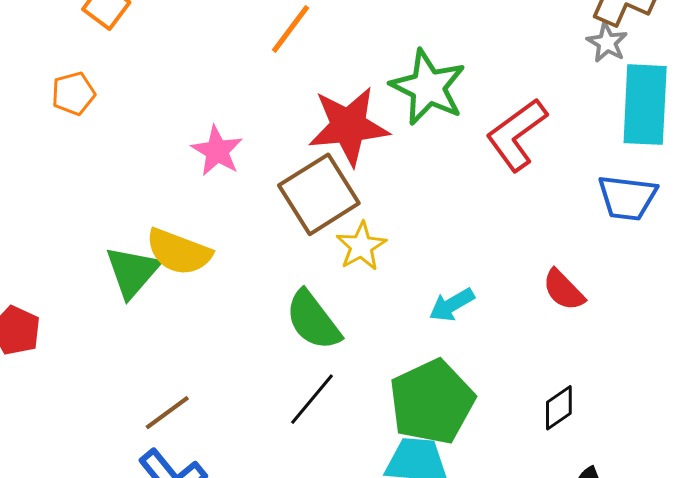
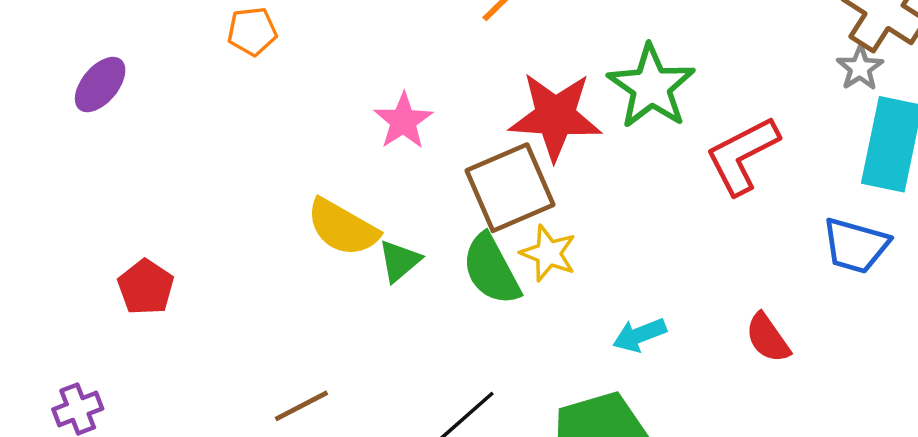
yellow star: (361, 246) -> (548, 253), turned -30
green triangle: (132, 272) -> (399, 261), moved, size x0.7
green semicircle: (313, 320) -> (491, 269), moved

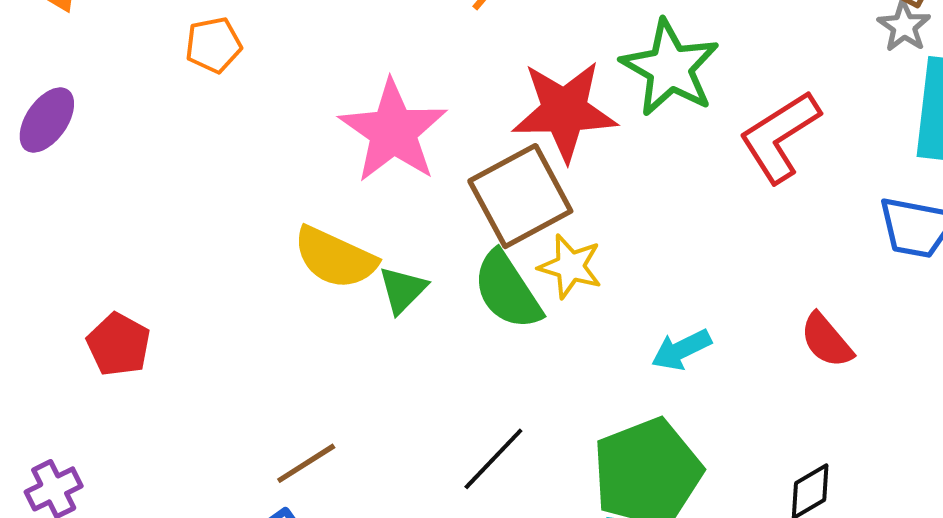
pink star: (403, 121) -> (393, 131), size x1.6

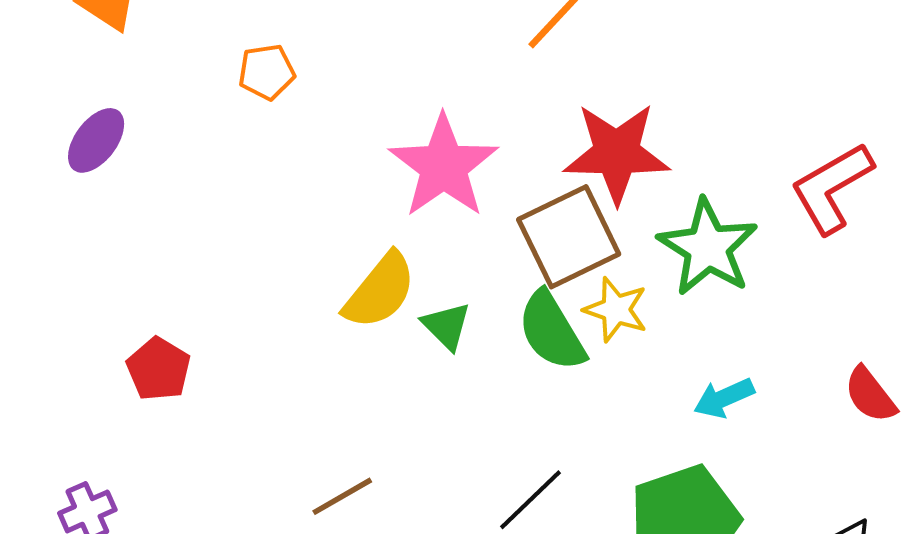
green star: (670, 68) -> (708, 247), moved
yellow semicircle: (335, 258) -> (380, 291), turned -78
green triangle: (403, 290) -> (446, 326), turned -32

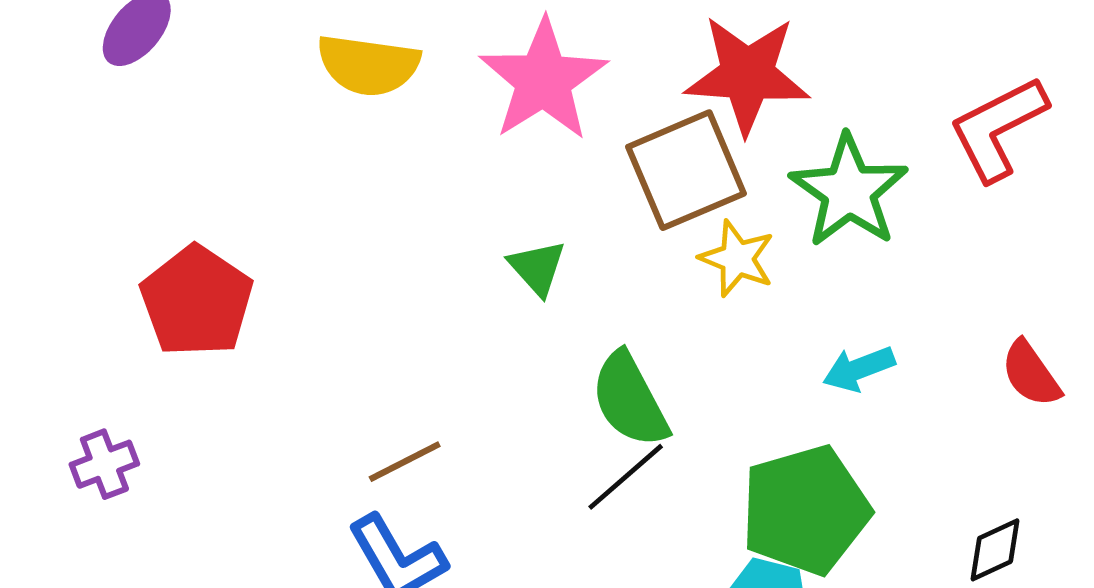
yellow semicircle: (380, 291) -> (368, 65), moved, turned 56
green semicircle: (552, 331) -> (630, 400), moved
red pentagon: (159, 369) -> (197, 301), size x1.5

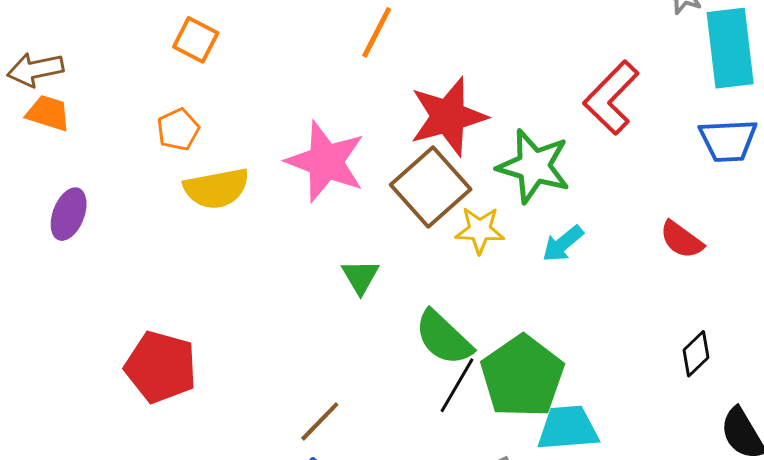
green triangle: (537, 268) -> (360, 277), turned 30
cyan arrow: (859, 369) -> (563, 244), moved
green pentagon: (805, 510) -> (522, 376), moved

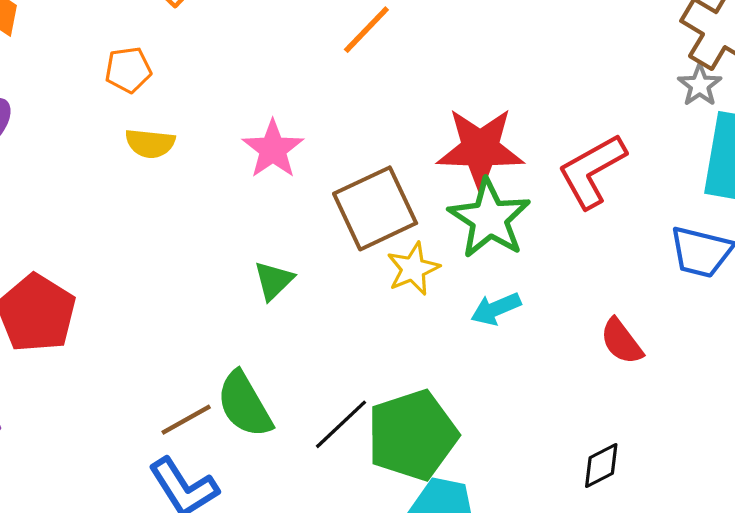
red star: (448, 117) -> (480, 149), moved
pink star: (326, 162) -> (273, 149), size x0.7
yellow semicircle: (216, 188) -> (150, 143), size x0.7
yellow star: (480, 230) -> (413, 269), turned 30
green semicircle: (444, 338) -> (244, 404), moved

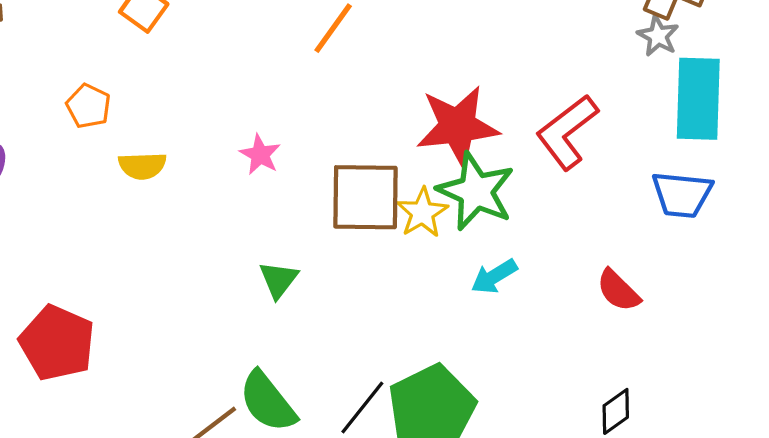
orange pentagon: (128, 70) -> (88, 106), moved, turned -30
pink star: (273, 149) -> (260, 155), size x0.7
brown square: (375, 208) -> (365, 197), turned 34
yellow star: (413, 269) -> (422, 213), moved

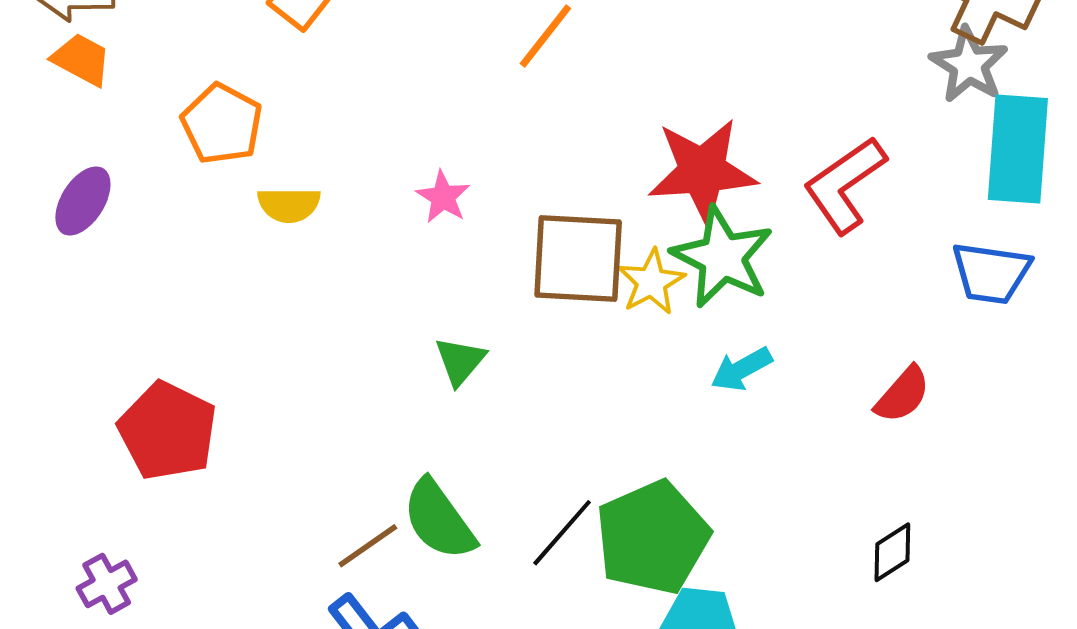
gray star: (658, 36) -> (969, 65), size x1.4
orange pentagon: (88, 106) -> (222, 124), size x1.4
red semicircle: (618, 290) -> (903, 395), turned -96

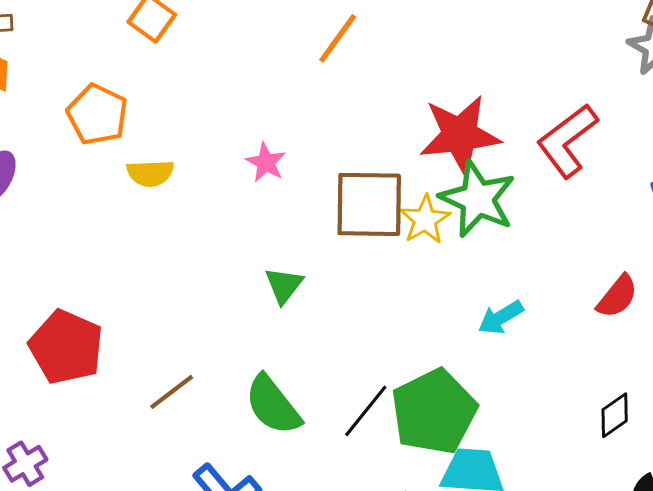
cyan arrow: (741, 369) -> (501, 318), moved
brown line: (368, 546) -> (172, 392), moved

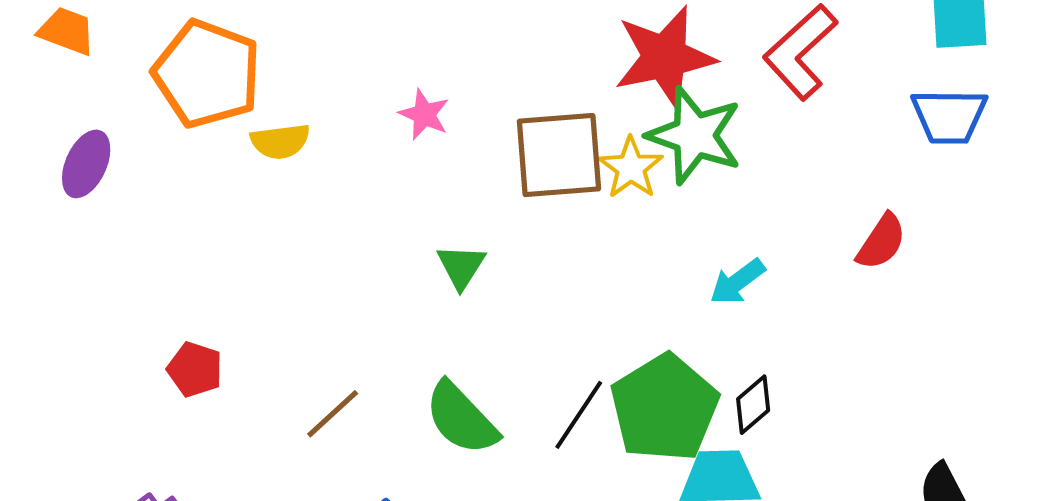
orange pentagon: (97, 115) -> (207, 74), size x1.4
red pentagon: (66, 347) -> (195, 369), size x0.6
black diamond: (615, 415) -> (753, 405), moved

